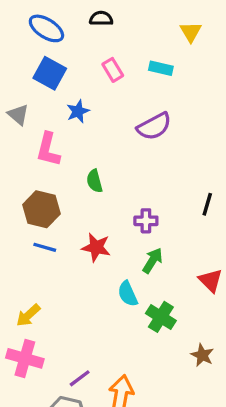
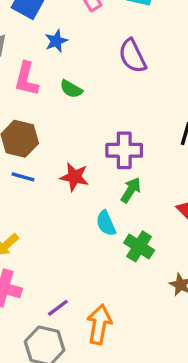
purple semicircle: (154, 126) -> (132, 56), turned 92
green semicircle: (95, 181) -> (71, 89), moved, turned -45
purple cross: (146, 221) -> (124, 150), size x1.5

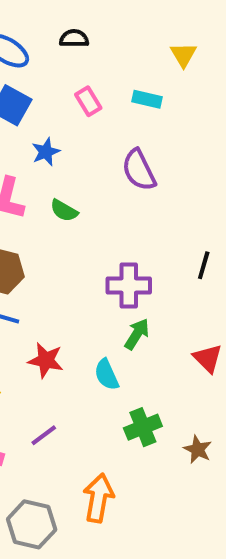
red star: (74, 177) -> (46, 360), moved
green cross: (139, 246) -> (143, 427), moved, turned 36
purple line: (58, 308) -> (44, 435), moved

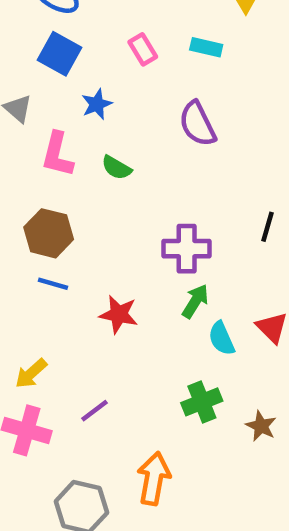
red star: (46, 360) -> (119, 314), moved
cyan semicircle: (107, 375) -> (222, 338), moved

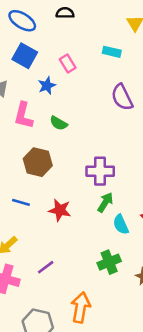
pink rectangle: (143, 49) -> (68, 64), moved
purple semicircle: (197, 124) -> (122, 97), moved
brown hexagon: (49, 233) -> (38, 162), moved
blue line: (53, 284) -> (21, 202), moved

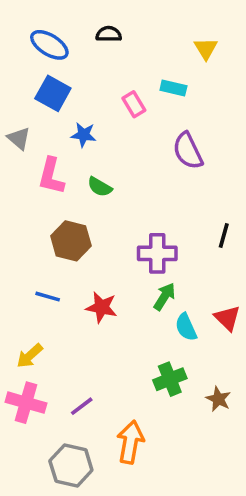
pink rectangle: (68, 64) -> (134, 104), moved
blue star: (47, 86) -> (84, 135), turned 30
purple line: (46, 267) -> (82, 406), moved

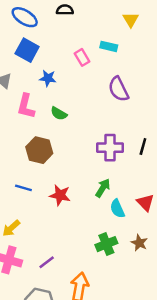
purple cross: (157, 253) -> (110, 148), moved
brown star: (218, 399) -> (139, 243), moved

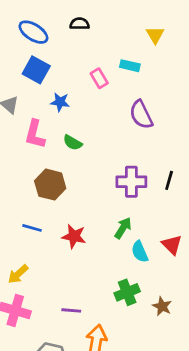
brown star: (139, 243) -> (162, 306), moved
purple line: (47, 262) -> (71, 310), moved, turned 42

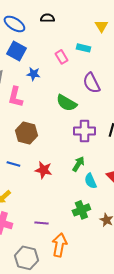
green semicircle: (73, 143) -> (66, 103), moved, size x1.5

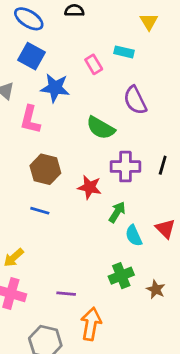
blue star: (33, 74) -> (55, 88), size x1.5
blue line: (13, 164) -> (40, 211), moved
red star: (43, 170) -> (90, 187), moved

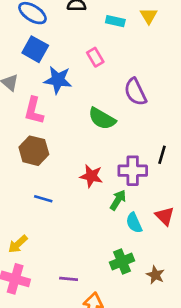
cyan rectangle: (124, 52) -> (115, 21), moved
purple cross: (125, 167) -> (133, 171), moved
brown hexagon: (45, 169) -> (34, 151), moved

